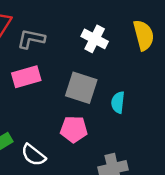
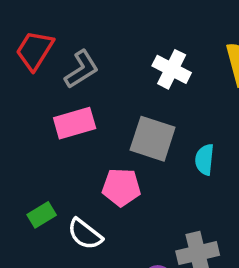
gray L-shape: (31, 39) -> (81, 69), turned 136
pink pentagon: (74, 129) -> (121, 187), moved

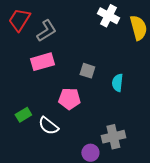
white cross: (172, 69) -> (108, 16), moved
gray square: (153, 139) -> (87, 71), size x0.6

